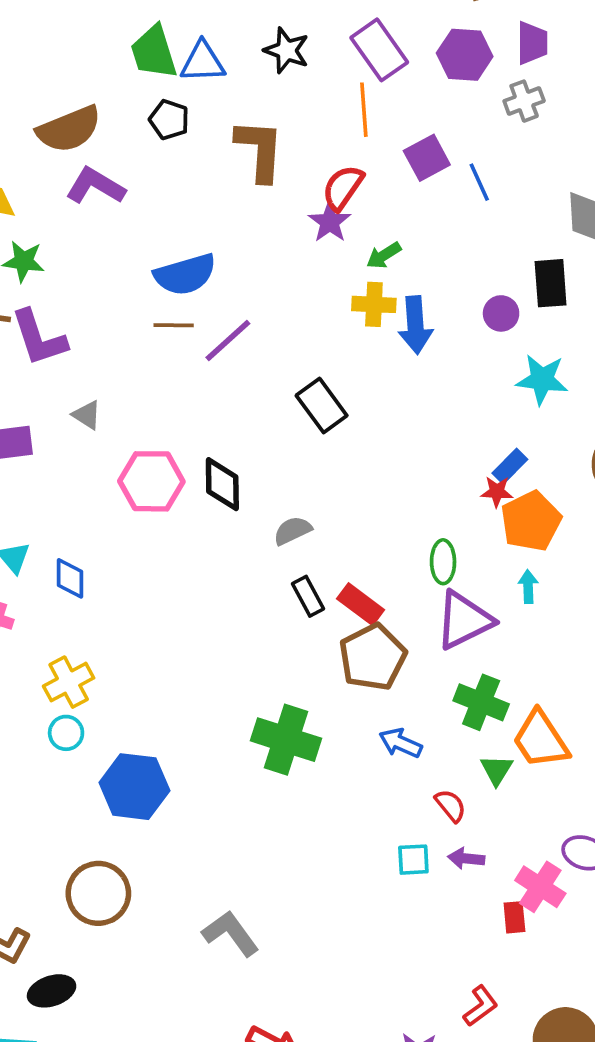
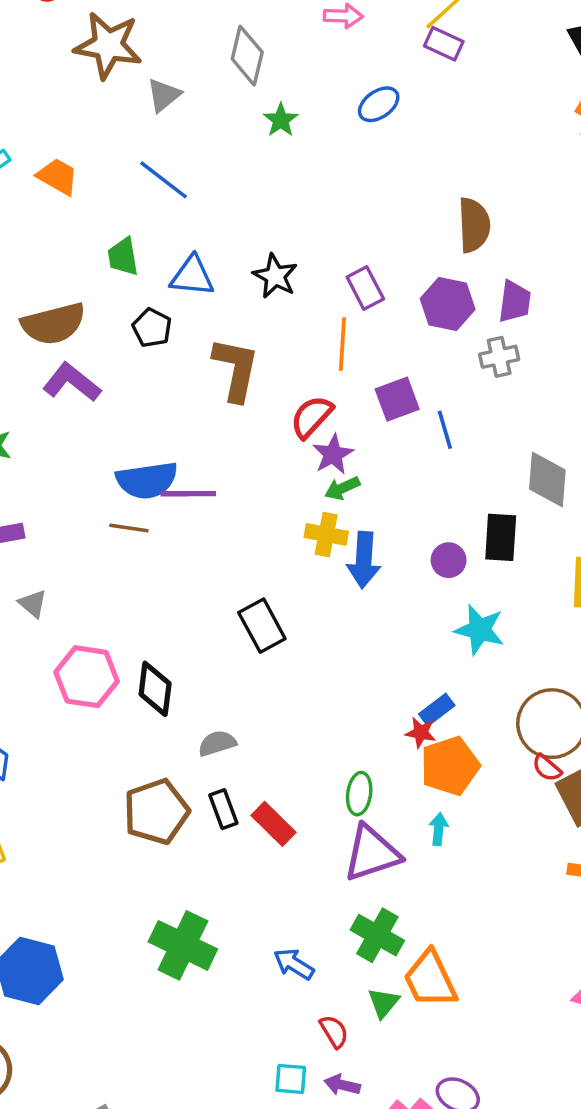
purple rectangle: (379, 50) -> (365, 288), size x0.7
green trapezoid: (154, 52) -> (123, 257), moved, size x0.7
purple star: (330, 222) -> (333, 454), moved
purple line: (228, 341) -> (188, 494), moved, turned 34
brown pentagon: (373, 657) -> (156, 812), moved

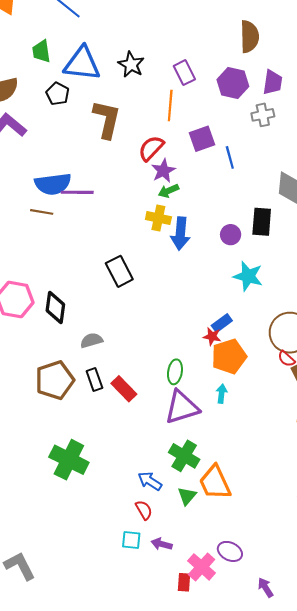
blue triangle: (192, 276) -> (82, 64), size x1.4
blue arrow: (294, 964) -> (150, 481), moved
red semicircle: (334, 1031) -> (144, 510), moved

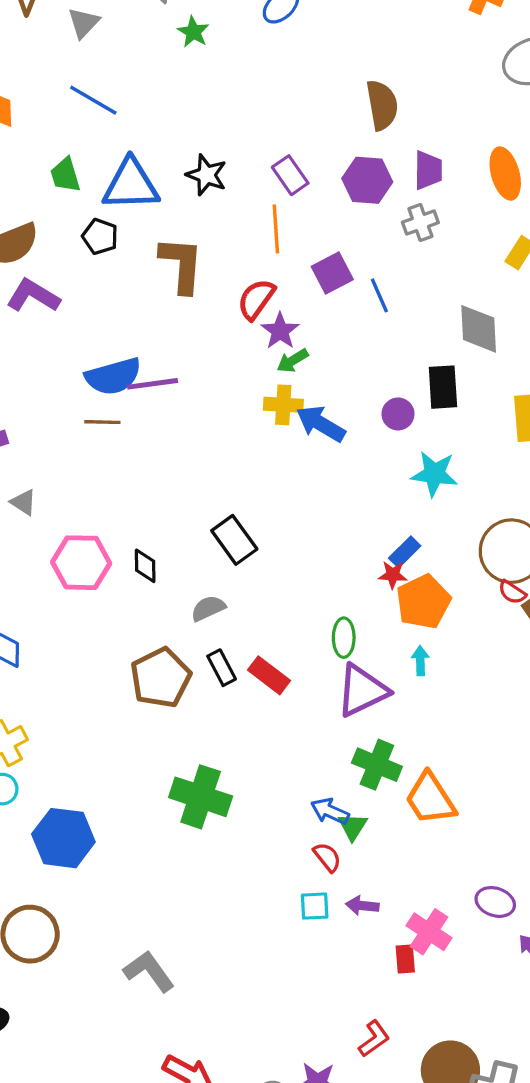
blue arrow: (180, 234) -> (321, 424), turned 124
black rectangle: (119, 271) -> (234, 540), moved
black diamond: (55, 307) -> (145, 566), size x0.7
green triangle: (187, 496) -> (353, 827), moved
purple ellipse: (230, 551) -> (495, 902), moved

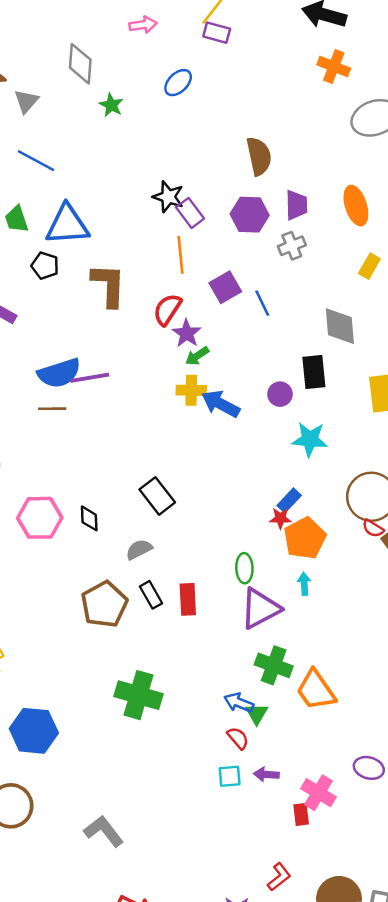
black star: (206, 175) -> (168, 197), moved
red rectangle: (269, 675) -> (188, 599), turned 52

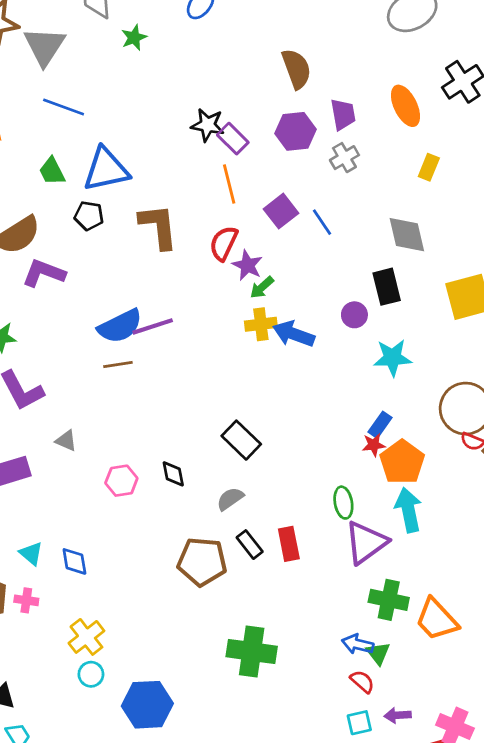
gray triangle: (26, 101) -> (44, 46), size x1.6
green star: (111, 105) -> (134, 37), turned 30
pink hexagon: (40, 518) -> (121, 481), size x0.7
cyan arrow: (304, 584) -> (408, 510), size x1.8
brown pentagon: (104, 604) -> (202, 562), turned -30

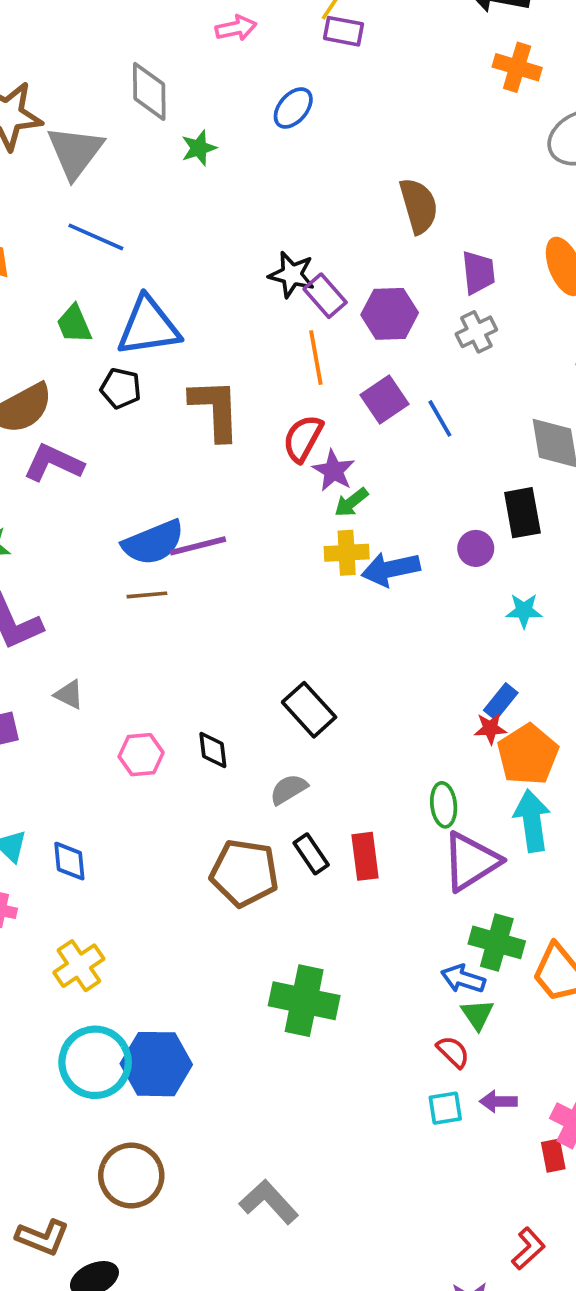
purple hexagon: (296, 131) -> (390, 314), moved
blue arrow: (294, 334) -> (391, 569), turned -36
cyan star: (392, 358) -> (524, 611), size x0.7
blue arrow: (358, 644) -> (463, 979), moved
cyan circle: (91, 674) -> (95, 1062), moved, size x2.0

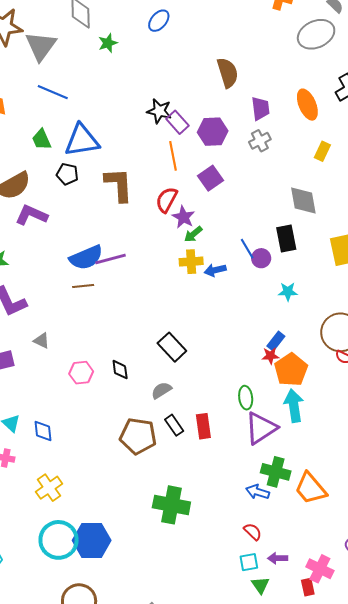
blue line: (440, 418) -> (247, 249), moved
blue arrow: (391, 569) -> (215, 270), size x0.7
green triangle: (477, 1015) -> (260, 585), moved

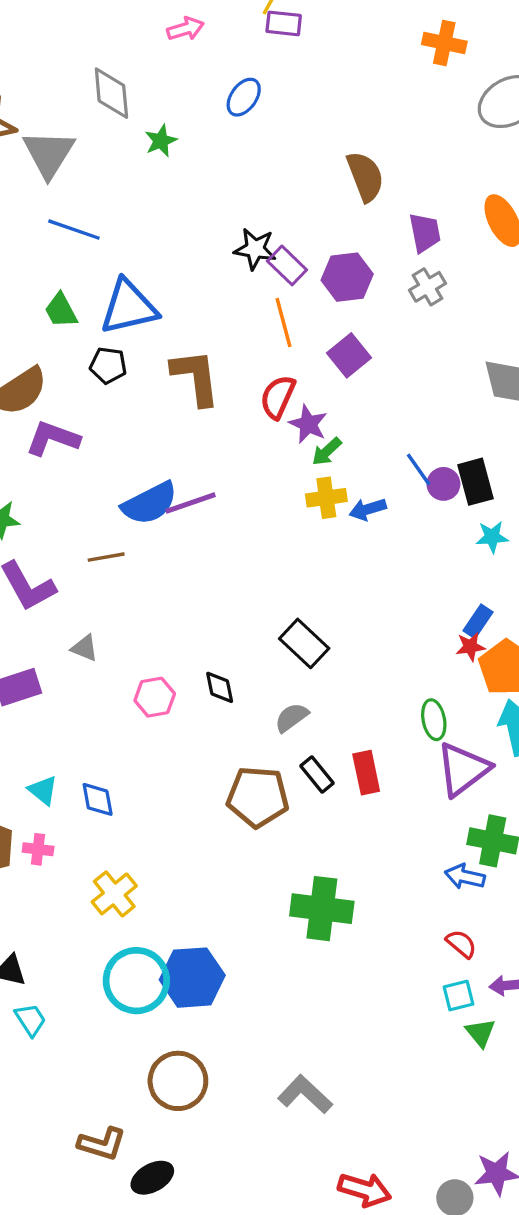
black rectangle: (286, 238) -> (476, 482), moved
brown line: (83, 286) -> (106, 557), moved

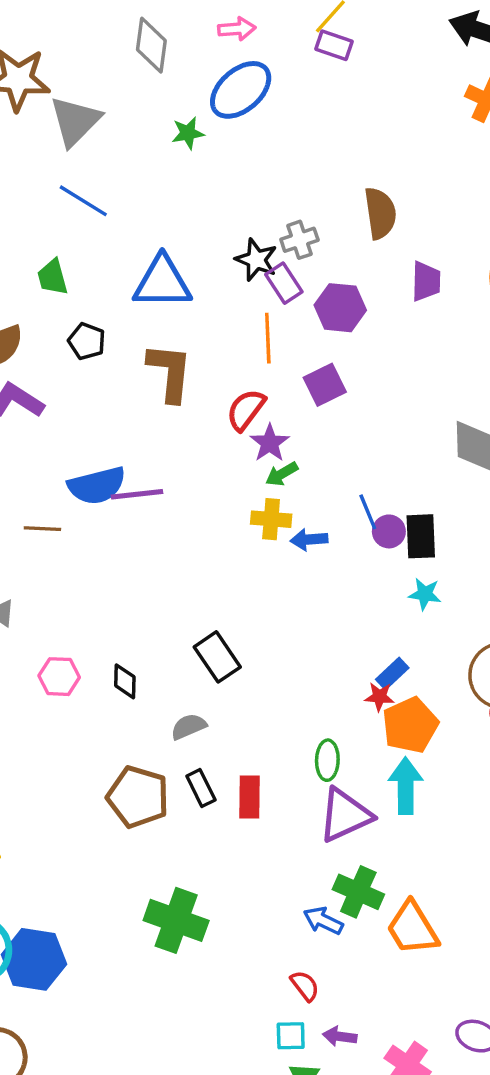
gray diamond: (111, 93) -> (151, 45), moved
blue ellipse: (244, 97) -> (241, 90), moved, size x1.6
gray cross: (427, 287) -> (299, 240), moved
blue triangle: (129, 307) -> (162, 282), moved

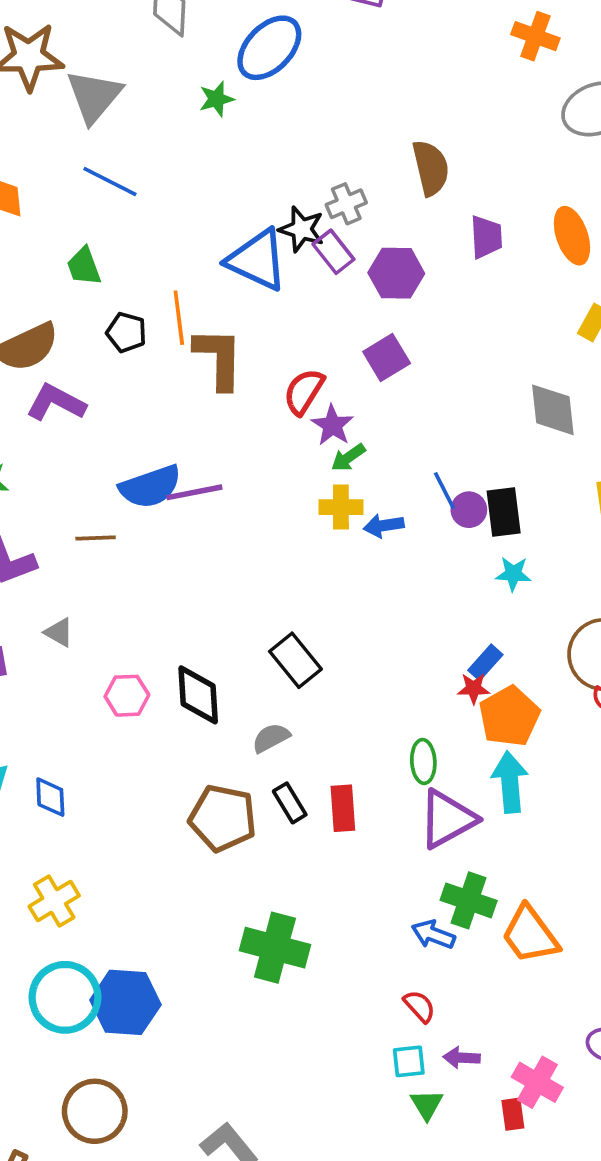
blue triangle: (162, 282) -> (257, 260), moved, turned 30
orange line: (268, 338) -> (179, 318), moved
black diamond: (125, 681) -> (198, 695), size x1.6

